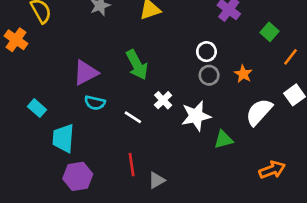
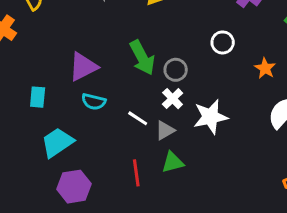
gray circle: (209, 75) -> (176, 70), moved
cyan rectangle: (37, 108) -> (38, 97), moved, turned 54
cyan trapezoid: (63, 138) -> (57, 143), turned 52
green triangle: (224, 140) -> (173, 162), moved
gray triangle: (157, 180) -> (165, 130), moved

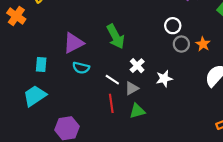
gray circle: (176, 70) -> (181, 44), moved
white star: (210, 117) -> (164, 79), size x0.7
cyan trapezoid: (57, 143) -> (35, 96), moved
red line: (136, 173) -> (111, 103), moved

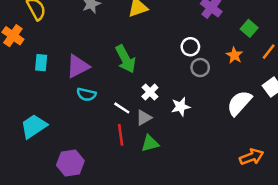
orange star: (203, 44) -> (234, 55), moved
cyan rectangle: (41, 65) -> (41, 63), moved

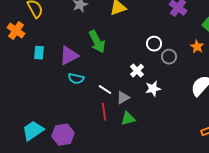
white circle: (190, 47) -> (154, 44), moved
green arrow: (126, 59) -> (97, 42), moved
white cross: (150, 92) -> (137, 71), moved
cyan trapezoid: (34, 126) -> (33, 131), moved

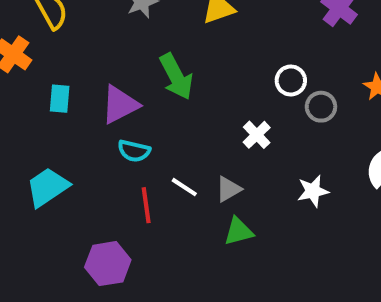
white star: (153, 89) -> (313, 191), moved
white line: (105, 90) -> (184, 187), moved
red line: (104, 112) -> (146, 205), moved
cyan trapezoid: (33, 131) -> (48, 187), moved

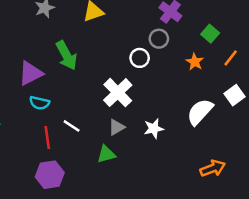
gray circle: (321, 107) -> (159, 39), moved
white cross: (257, 135) -> (118, 93), size x1.6
gray triangle: (228, 189) -> (116, 127), moved
purple hexagon: (108, 264) -> (50, 175), moved

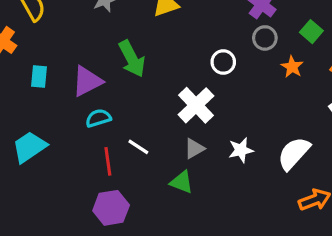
gray circle: (159, 39) -> (265, 38), moved
cyan semicircle: (40, 103) -> (98, 118), turned 150
white semicircle: (200, 112) -> (294, 153), moved
green triangle: (106, 154) -> (182, 182), turned 36

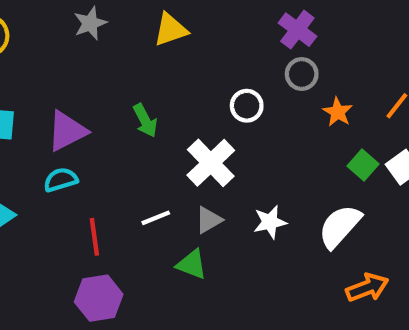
green square: (311, 32) -> (363, 165), moved
green arrow: (132, 59) -> (145, 121), moved, size x0.7
cyan semicircle: (98, 118) -> (61, 180), moved
white line: (138, 147) -> (156, 218), moved, turned -55

